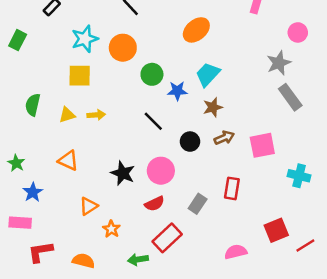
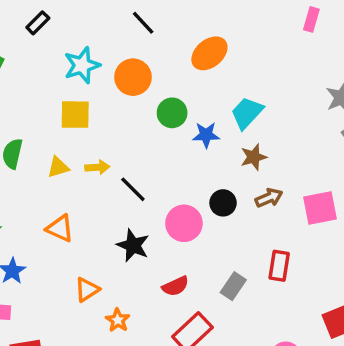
orange ellipse: (196, 30) -> (209, 53), moved
black line: (153, 121) -> (133, 189), moved
pink circle: (161, 171) -> (184, 223), moved

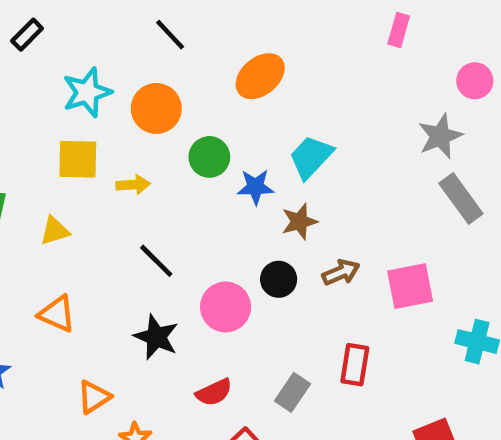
brown star: (254, 157) -> (299, 222), moved
yellow arrow: (97, 167) -> (133, 185), moved

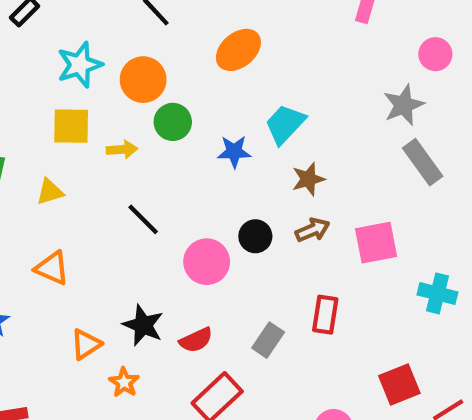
green circle: (209, 157) -> (173, 122), moved
brown star: (299, 222) -> (308, 179), moved
black star: (156, 337) -> (143, 325), moved

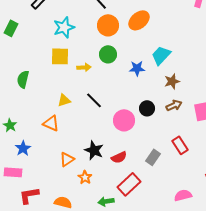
orange circle: (143, 80) -> (108, 25), moved
yellow triangle: (50, 192) -> (64, 100), moved
red rectangle: (325, 315) -> (180, 145), turned -42

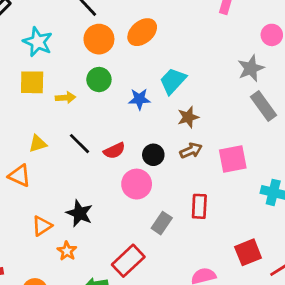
cyan star: (64, 27) -> (38, 42), turned -30
pink circle: (124, 120) -> (137, 184), moved
red rectangle: (180, 145) -> (199, 206), turned 36
red semicircle: (119, 157) -> (114, 151), moved

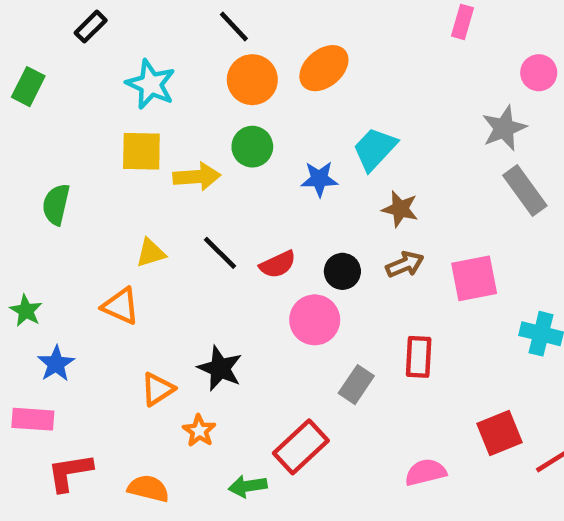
yellow arrow: (66, 98) -> (197, 177), size x1.4
brown star: (188, 117) -> (400, 209), turned 30

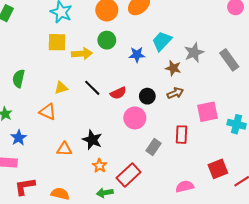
gray star: (504, 128) -> (194, 53), moved
green semicircle: (56, 204) -> (19, 79), moved
pink square: (474, 278) -> (207, 112), moved
orange triangle: (158, 389) -> (64, 149), turned 35
orange star: (199, 431) -> (100, 166), moved

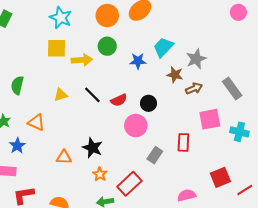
gray rectangle: (229, 60) -> (232, 88), moved
brown arrow: (175, 93) -> (194, 88), moved
orange triangle: (48, 112) -> (36, 122), moved

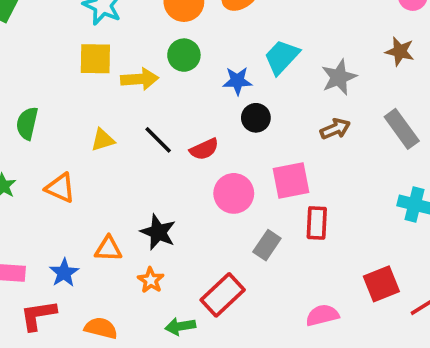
brown star: (175, 75) -> (400, 51), moved
black circle: (148, 103) -> (256, 118), moved
pink square: (210, 119) -> (291, 181), moved
blue star: (17, 146) -> (64, 273), moved
orange star: (100, 174) -> (151, 280), moved

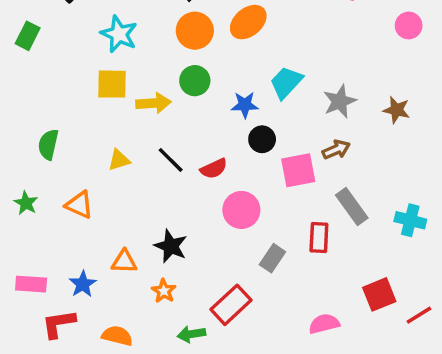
brown star: (400, 51) -> (397, 110), moved
gray rectangle: (402, 129) -> (352, 206), moved
pink square: (291, 181) -> (298, 170), moved

